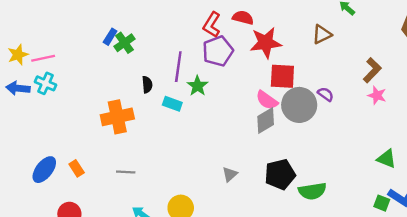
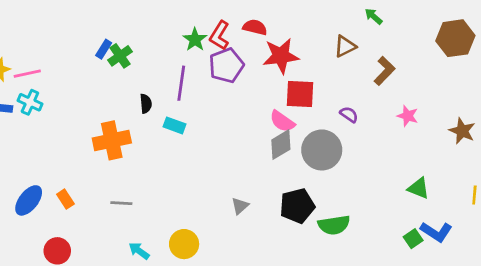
brown L-shape: (372, 70) -> (384, 71), moved
green star: (197, 86) -> (195, 40), moved
gray circle: (299, 105) -> (322, 150), moved
green square: (382, 203) -> (413, 239), turned 35

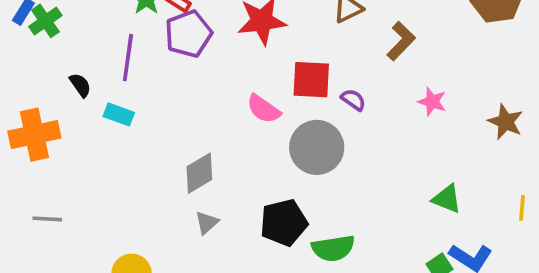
red square: (300, 94) -> (311, 80), moved
black semicircle: (146, 104) -> (80, 85), turned -30
gray diamond: (281, 145) -> (199, 173), moved

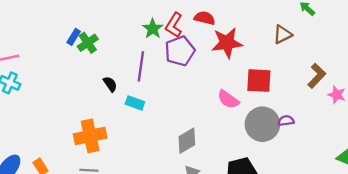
brown L-shape: (401, 41) -> (317, 76), moved
purple semicircle: (353, 100) -> (286, 121), moved, turned -42
orange cross: (34, 135) -> (90, 136), moved

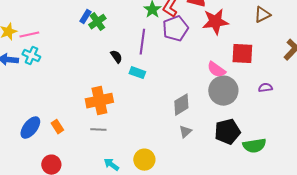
gray circle: (262, 124) -> (223, 91), moved

